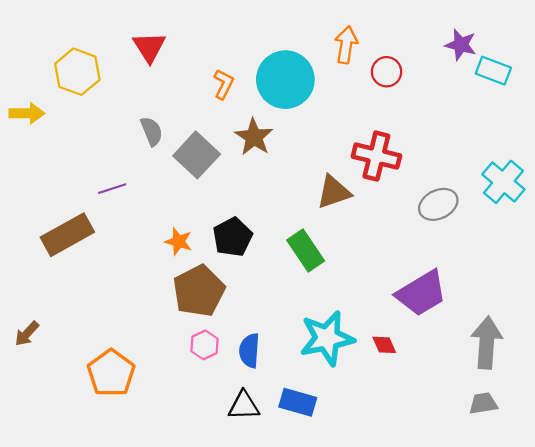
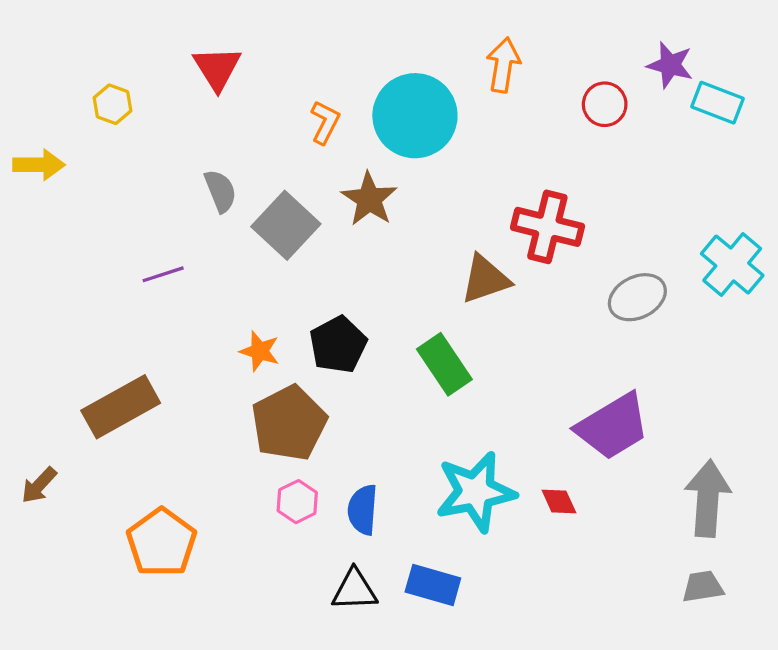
yellow hexagon: (77, 72) -> (112, 104), size x0.6
red circle: (387, 72) -> (605, 104), moved
brown rectangle: (67, 235) -> (121, 407), moved

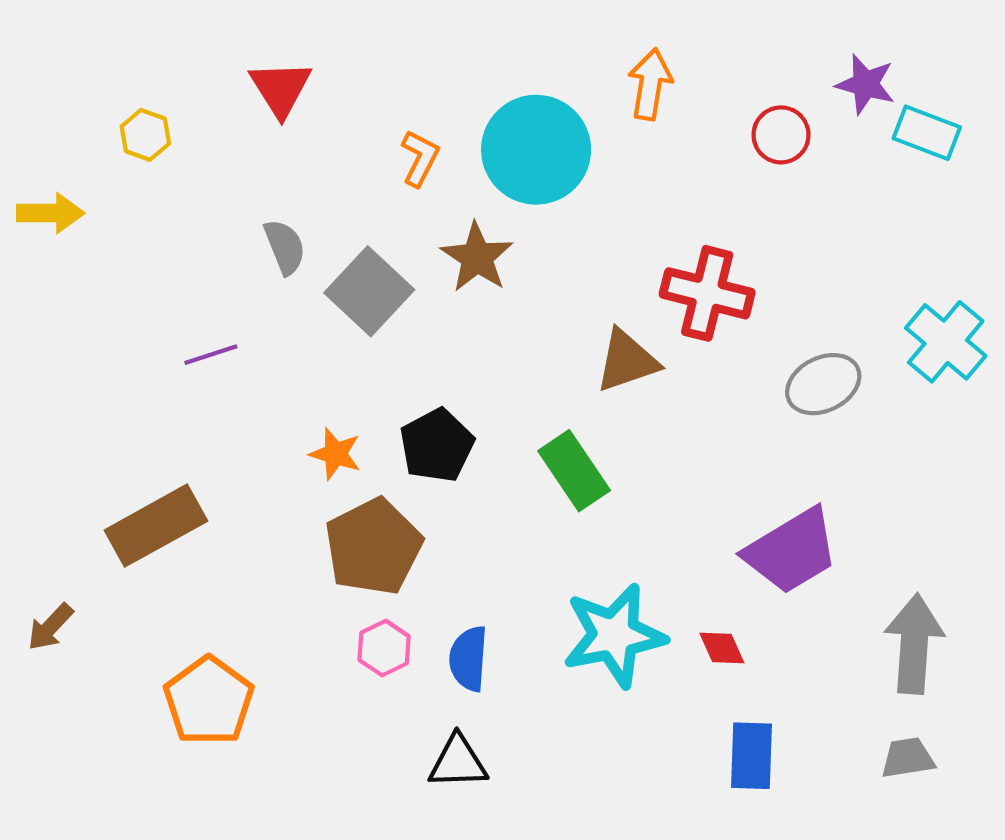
blue rectangle: (433, 585) -> (751, 756), moved, turned 76

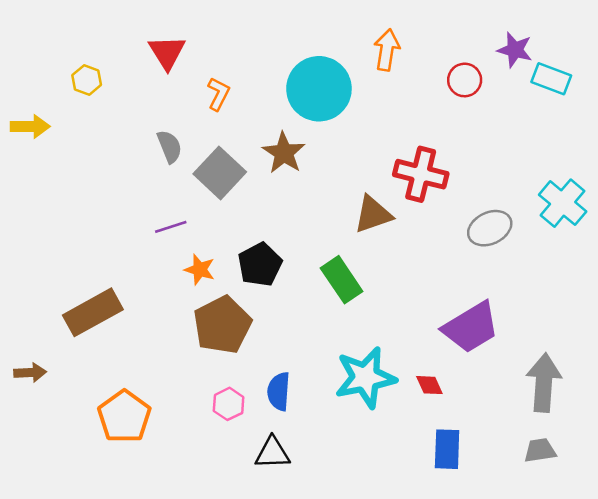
orange L-shape: (420, 158) -> (218, 94), moved
purple line: (211, 355) -> (171, 227), moved
brown arrow: (50, 627) -> (30, 373), turned -136
pink hexagon: (384, 648) -> (229, 404), moved

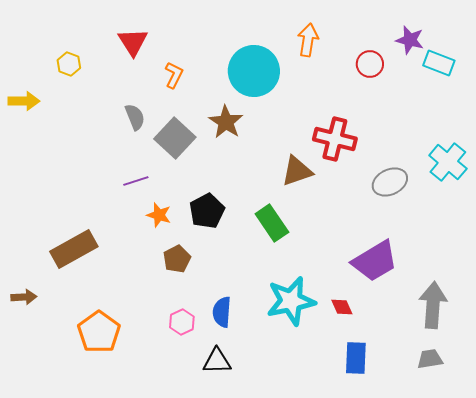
brown pentagon: (222, 325) -> (177, 259), size x0.6

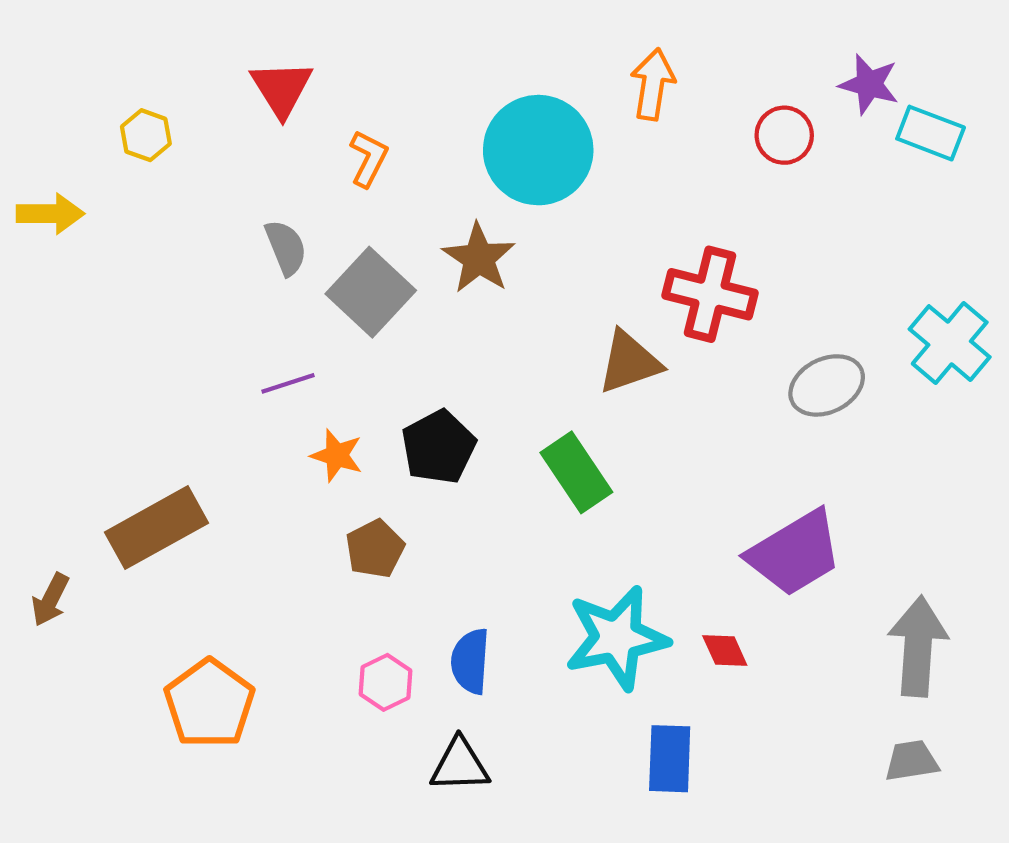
brown arrow: (24, 297) -> (50, 600), moved, turned 120
blue rectangle: (356, 358) -> (670, 759), moved

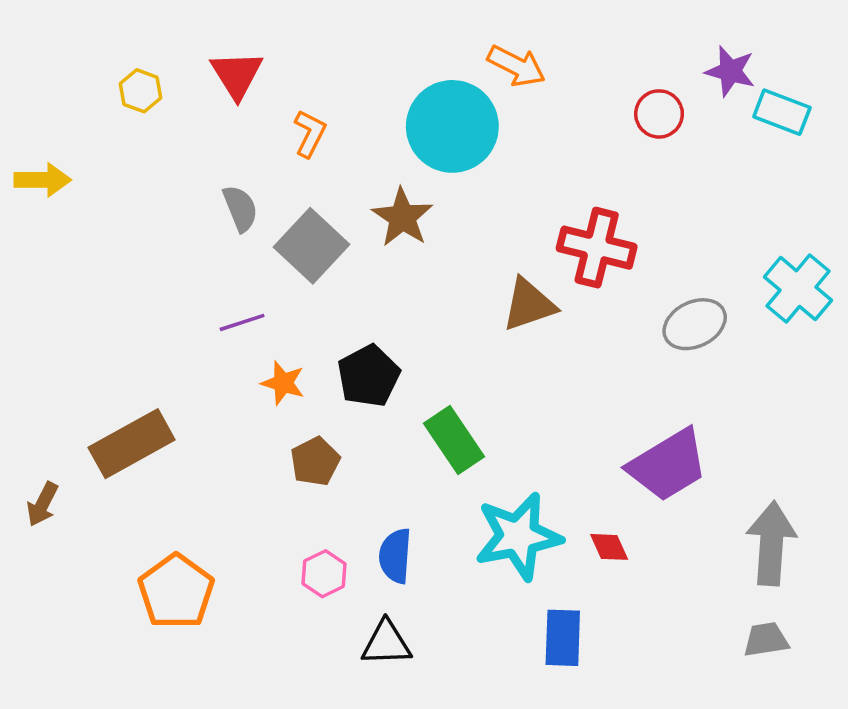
orange arrow: (653, 84) -> (516, 66), moved, turned 108
yellow hexagon: (146, 135) -> (140, 91), moved
green rectangle: (576, 472) -> (454, 440), moved

